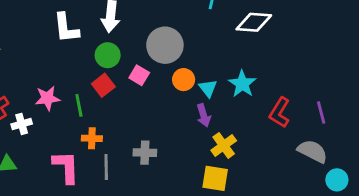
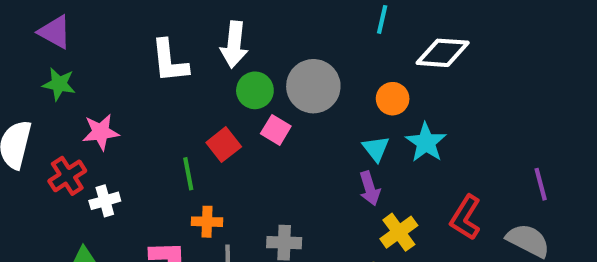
green circle: (108, 55) -> (255, 90), moved
orange circle: (184, 80) -> (393, 99), moved
pink star: (47, 98) -> (101, 132), moved
red L-shape: (280, 113) -> (466, 218), moved

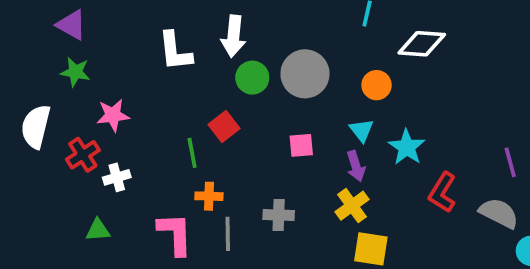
pink square: (276, 130) -> (301, 145), moved, turned -36
cyan star: (426, 142) -> (407, 147), moved
yellow cross: (399, 232) -> (352, 206), moved

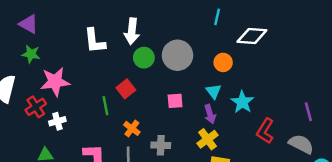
pink star: (113, 115) -> (55, 82), size x1.4
orange cross: (209, 196) -> (132, 128), moved, turned 35

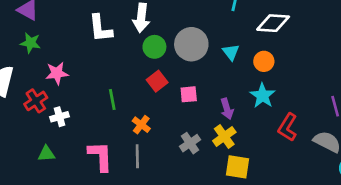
orange circle: (223, 62) -> (264, 61), moved
pink star: (55, 82) -> (57, 73), size x0.7
red square: (126, 89) -> (157, 81), moved
cyan triangle: (214, 91) -> (231, 52), moved
gray cross: (161, 145) -> (190, 143), moved, turned -36

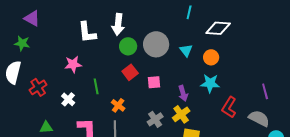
green star: (30, 43) -> (22, 43), moved
pink star: (57, 73) -> (73, 64), moved
cyan star: (263, 96) -> (210, 83), turned -30
white cross: (60, 117) -> (68, 99), moved, turned -32

